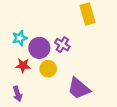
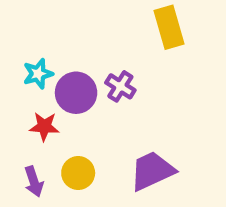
yellow circle: (48, 69) -> (78, 173), moved
purple trapezoid: (79, 88) -> (152, 171), turned 115

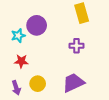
purple cross: (120, 86) -> (76, 46), moved, turned -32
purple circle: (76, 93) -> (37, 25), moved

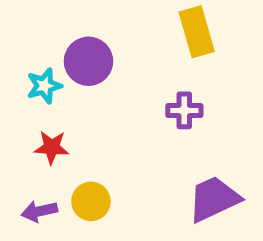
purple trapezoid: (73, 83) -> (214, 199), moved
purple arrow: (16, 88) -> (39, 211), turned 96

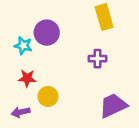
cyan star: (44, 86) -> (23, 46), turned 30
yellow circle: (91, 201) -> (48, 96), moved

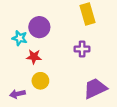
red star: (27, 78) -> (34, 57), moved

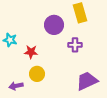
purple circle: (39, 27) -> (54, 25), moved
cyan star: (20, 38) -> (10, 40), moved

